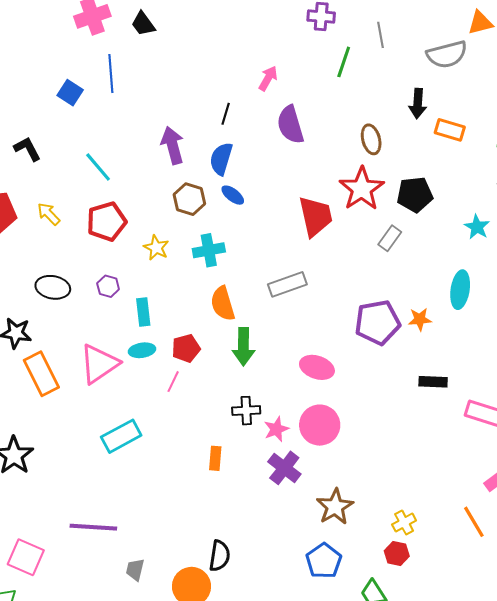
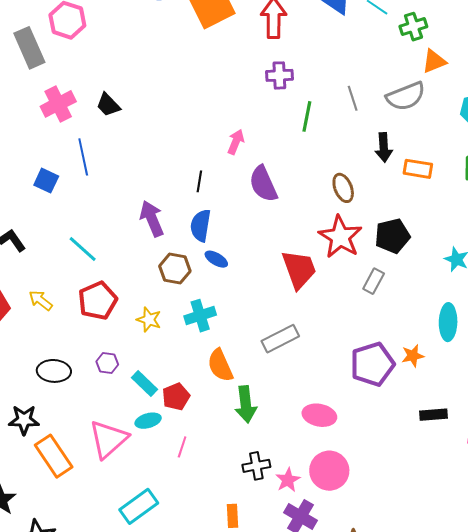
gray line: (380, 35) -> (353, 98), moved
cyan rectangle: (143, 312) -> (144, 383), turned -32
red pentagon: (186, 348) -> (176, 397), moved

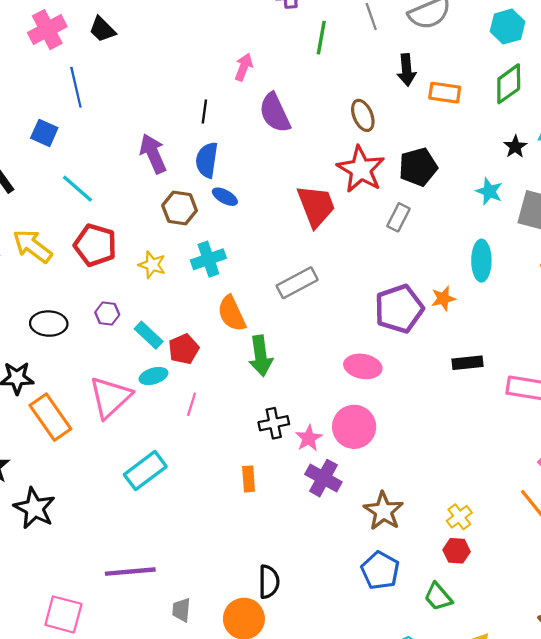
blue square: (46, 181) -> (44, 133), moved
yellow arrow: (41, 300) -> (32, 246), size x1.5
red pentagon: (98, 301) -> (95, 245), turned -30
pink ellipse: (319, 415) -> (363, 366), moved

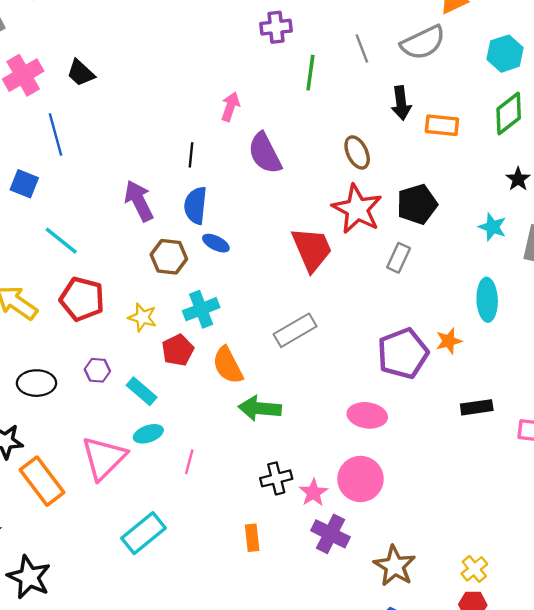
red pentagon: (184, 349) -> (178, 350), moved
green arrow: (261, 356) -> (260, 408), turned 105

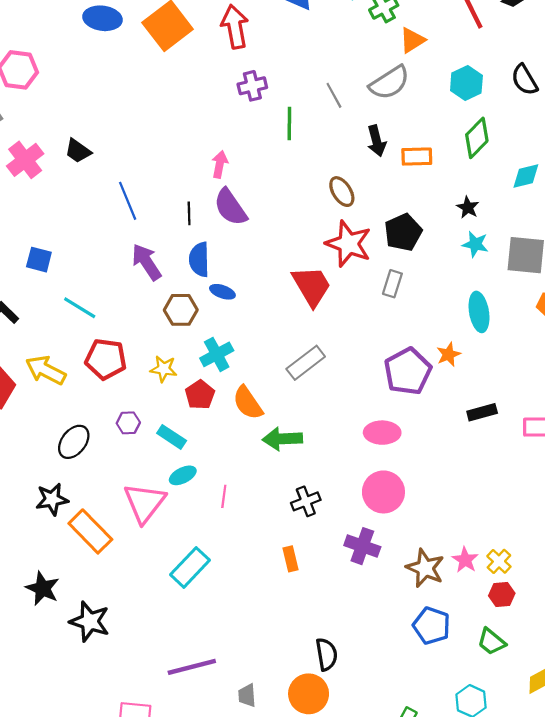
blue line: (56, 135) -> (128, 201), moved
purple semicircle: (265, 153) -> (230, 207), moved
black star: (518, 179) -> (468, 207), moved
black ellipse: (36, 383) -> (74, 442), turned -44
pink star: (313, 493) -> (465, 560), moved

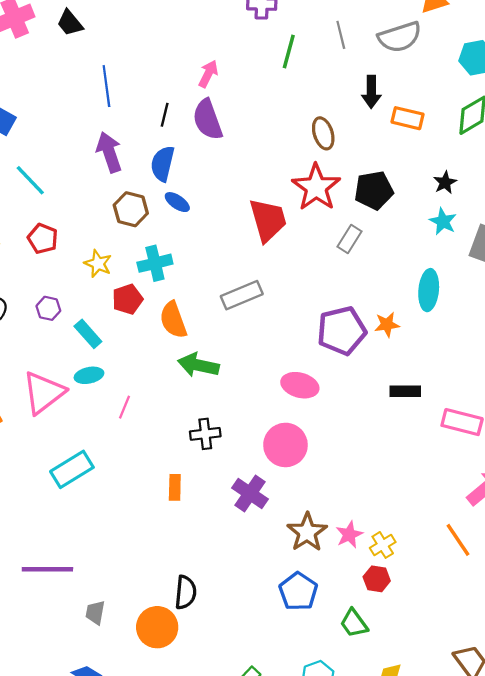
red pentagon: (106, 359) -> (43, 239), size x0.7

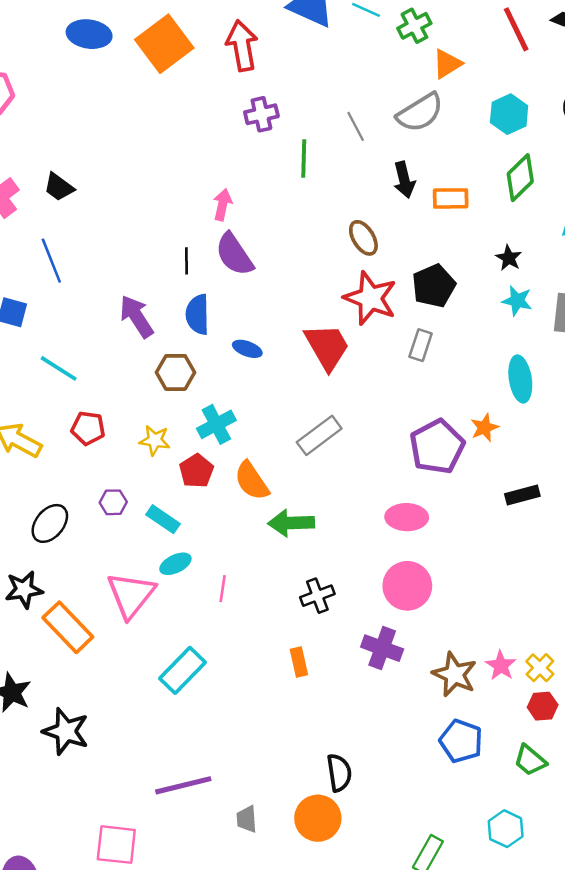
blue line: (106, 86) -> (51, 261), moved
blue ellipse: (177, 202) -> (247, 349), moved

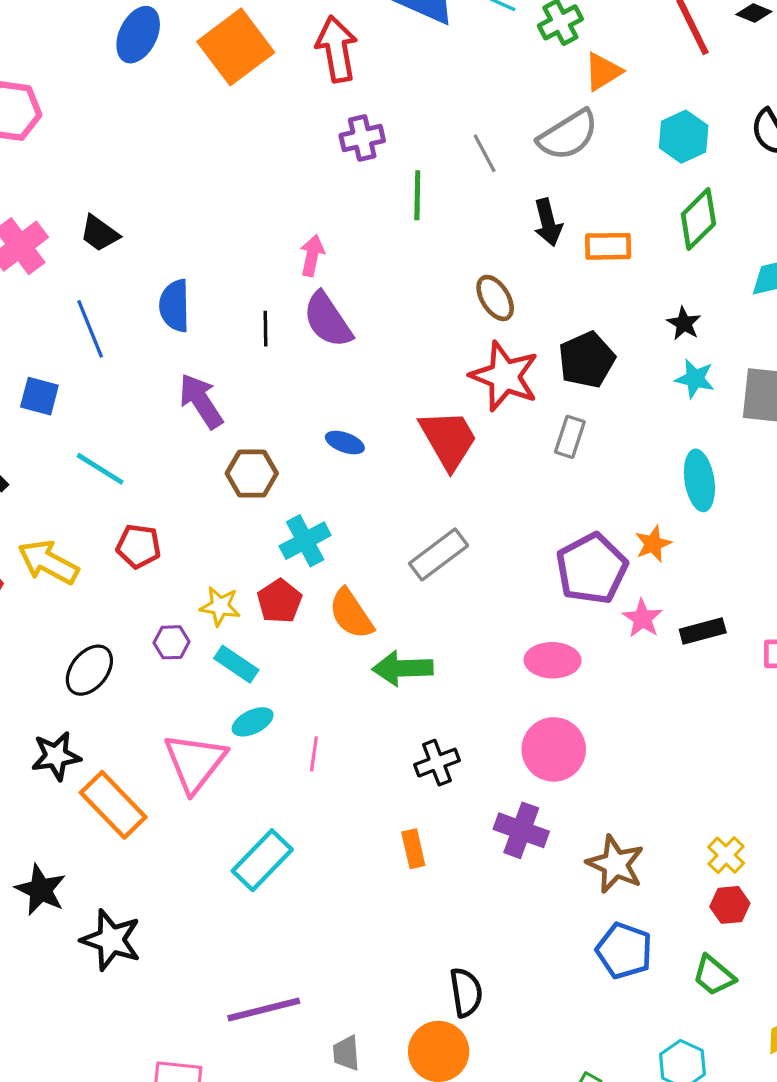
blue ellipse: (89, 34) -> (138, 35), turned -72
blue semicircle: (198, 314) -> (175, 306), moved
yellow star: (155, 440) -> (220, 606), moved
pink star: (501, 666) -> (642, 618), moved

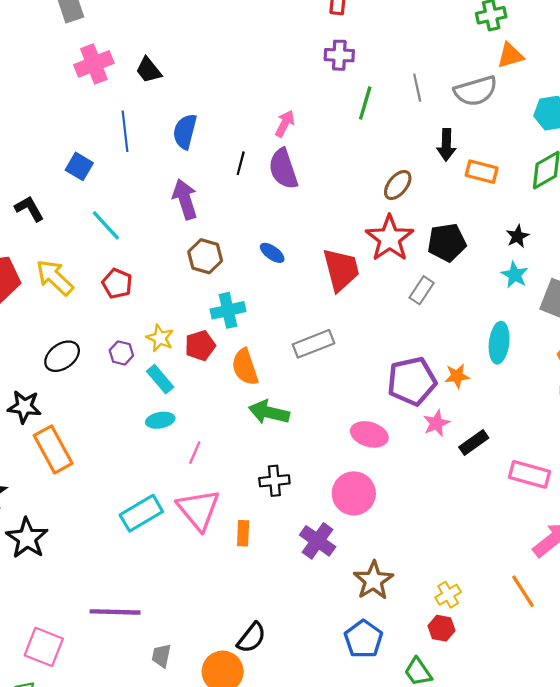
brown ellipse: (495, 298) -> (398, 185), turned 56
black rectangle: (703, 631) -> (474, 443), turned -36
pink triangle: (195, 762) -> (198, 510), moved, turned -33
black semicircle: (466, 992) -> (252, 638), turned 32

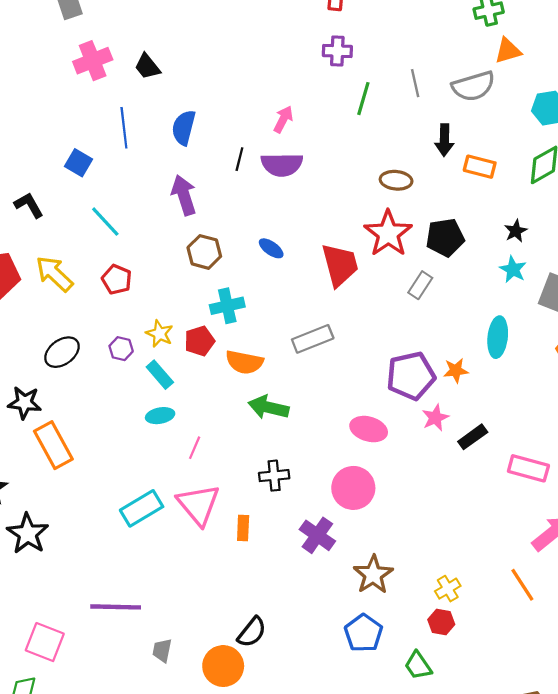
purple semicircle: (283, 169) -> (282, 165), turned -72
brown ellipse: (398, 185) -> (396, 180), turned 56
orange semicircle: (245, 367) -> (244, 362), turned -60

